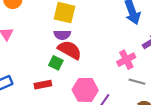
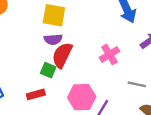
red semicircle: (70, 50) -> (62, 55), turned -90
pink cross: (126, 60) -> (109, 54), moved

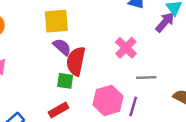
purple semicircle: (53, 39) -> (62, 47), turned -120
gray line: (137, 84) -> (146, 78), moved

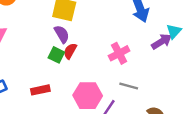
red semicircle: (76, 61) -> (70, 51), size x0.6
green square: (65, 81) -> (56, 55), moved

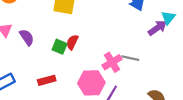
purple semicircle: (62, 34) -> (27, 37), moved
pink cross: (119, 53) -> (112, 62), moved
gray line: (129, 86) -> (130, 58), moved

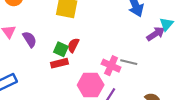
pink cross: (112, 62) -> (111, 66), turned -36
red rectangle: (47, 80) -> (59, 63), moved

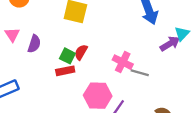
purple semicircle: (30, 39) -> (34, 44), turned 49
pink cross: (111, 66) -> (123, 62), moved

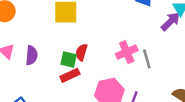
pink cross: (123, 62) -> (127, 52), turned -36
gray line: (140, 73) -> (147, 59), turned 72

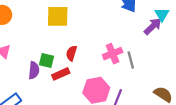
purple semicircle: (32, 55) -> (34, 70), moved
green square: (69, 60) -> (46, 61), moved

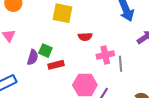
red semicircle: (71, 53) -> (85, 37), moved, turned -120

